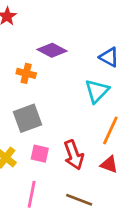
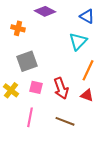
orange cross: (26, 73) -> (18, 28), moved

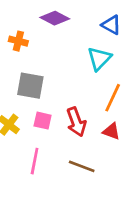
gray square: (27, 61) -> (30, 86), turned 30

